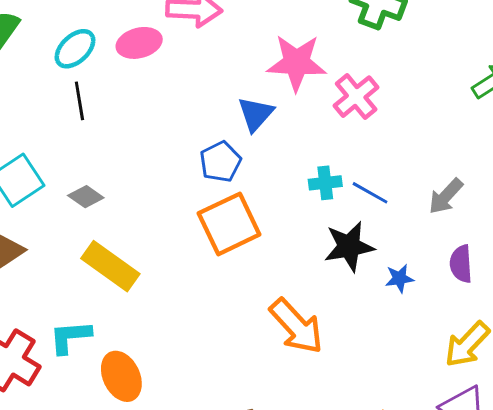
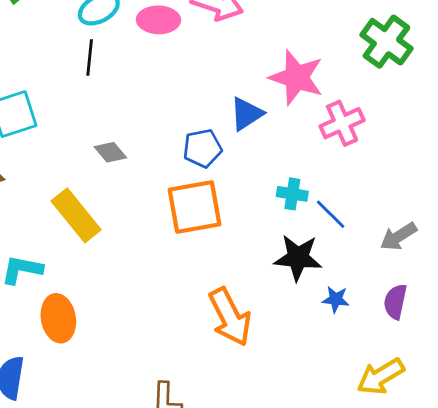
gray diamond: (86, 197) -> (110, 152), moved

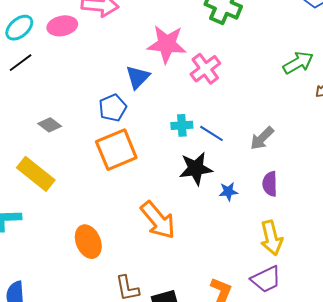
black line: (90, 58) -> (21, 63), turned 60
orange ellipse: (58, 318) -> (88, 242), moved
yellow arrow: (381, 376) -> (271, 238), turned -60

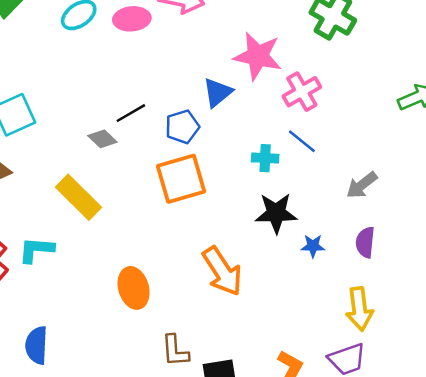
black line: (21, 63) -> (131, 113), moved
blue line: (212, 133) -> (302, 141), moved

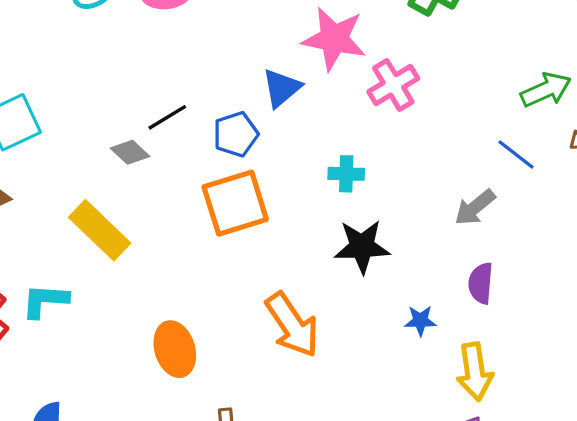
blue line: (302, 141) -> (516, 155), moved
blue star: (313, 246) -> (420, 321), moved

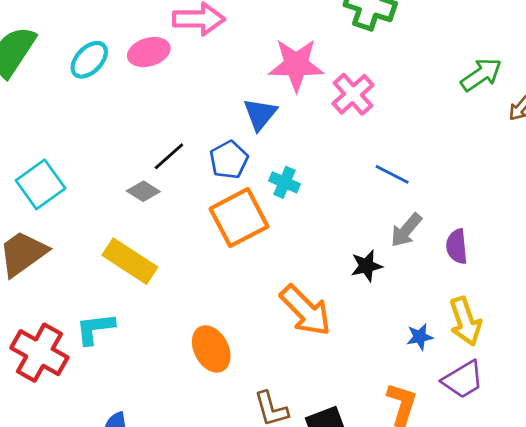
blue line: (516, 155) -> (392, 174), moved
cyan cross: (346, 174) -> (285, 182), moved, turned 32
gray arrow: (475, 207) -> (406, 230), moved
black star: (362, 247) -> (366, 266), moved, size x0.7
blue star: (420, 321) -> (420, 337), moved

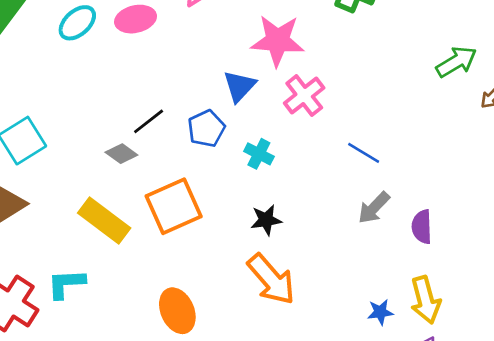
pink cross: (353, 94) -> (304, 95), moved
orange square: (239, 218) -> (174, 206), moved
black star: (366, 266) -> (266, 220), moved

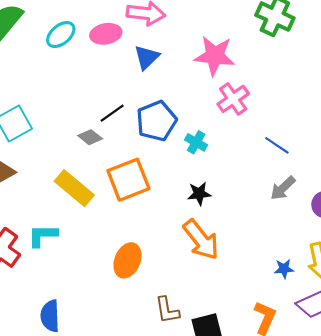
blue triangle: (239, 86) -> (147, 57), moved
blue pentagon: (206, 129) -> (156, 121), size x1.4
orange ellipse: (177, 311) -> (127, 260), turned 44

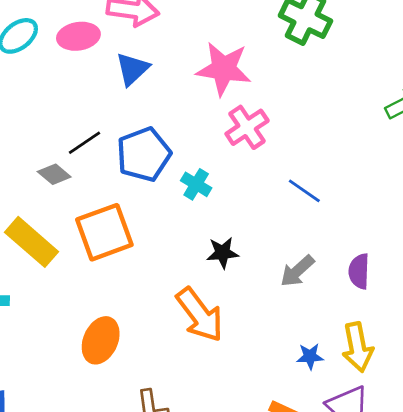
gray arrow: (283, 188) -> (297, 271), moved
black star: (199, 194) -> (223, 253), moved

